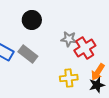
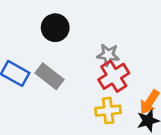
red cross: (85, 48) -> (114, 76), moved

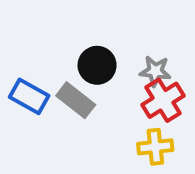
black circle: (55, 28) -> (97, 65), moved

